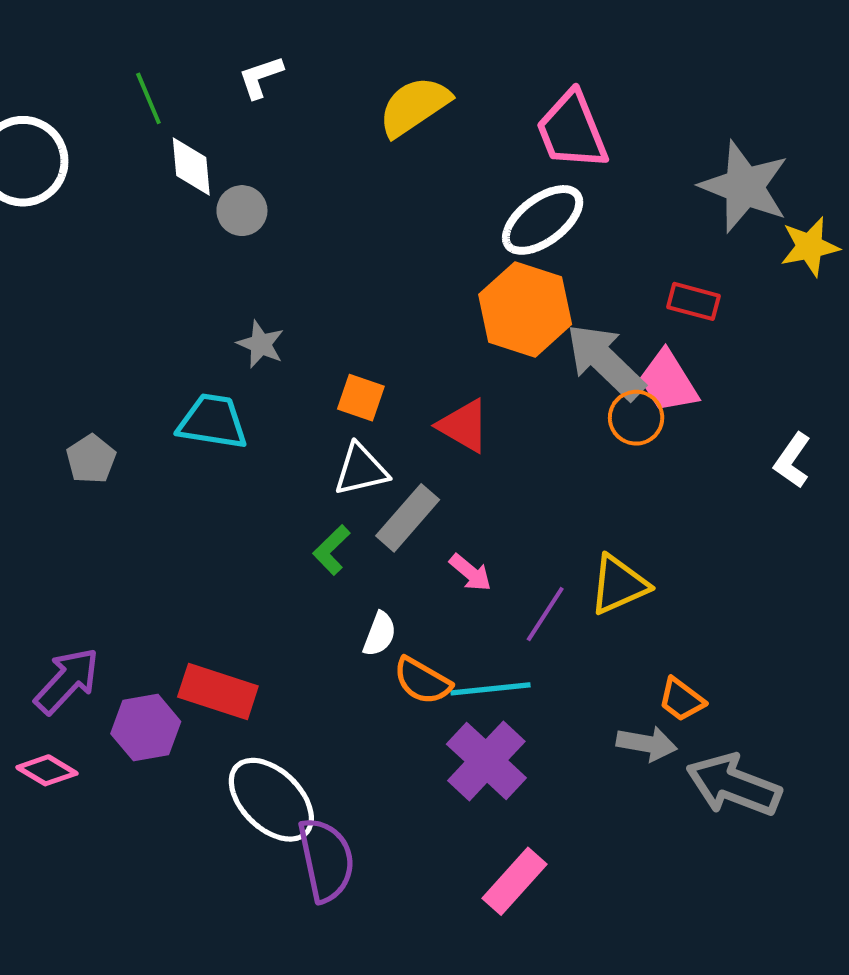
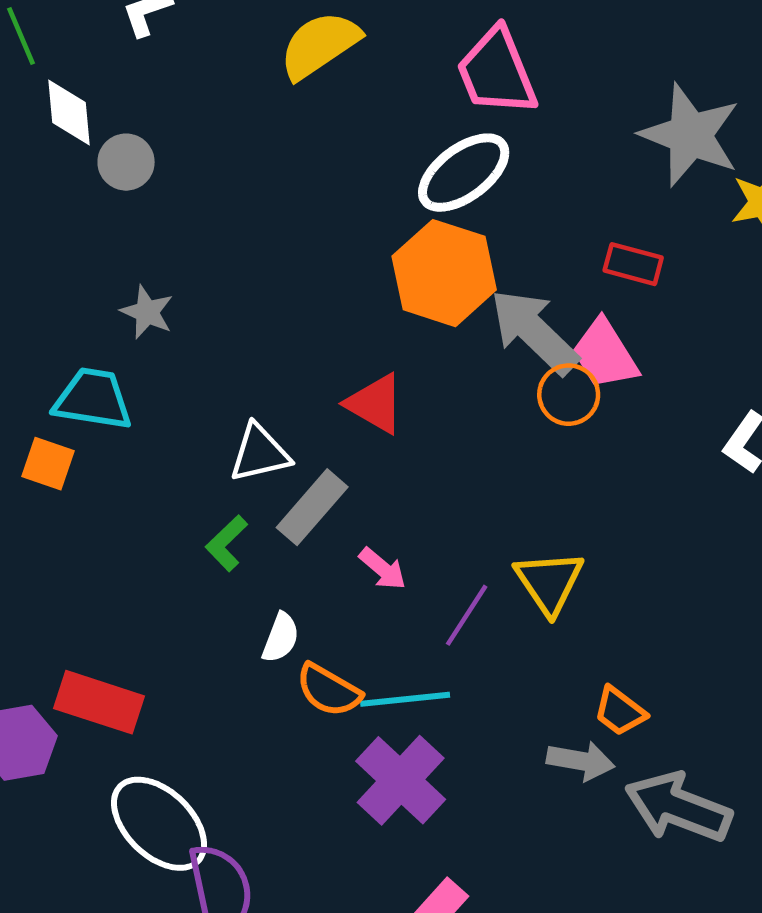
orange square: (361, 398) -> (48, 464), moved
yellow triangle: (619, 585) -> (549, 582), turned -40

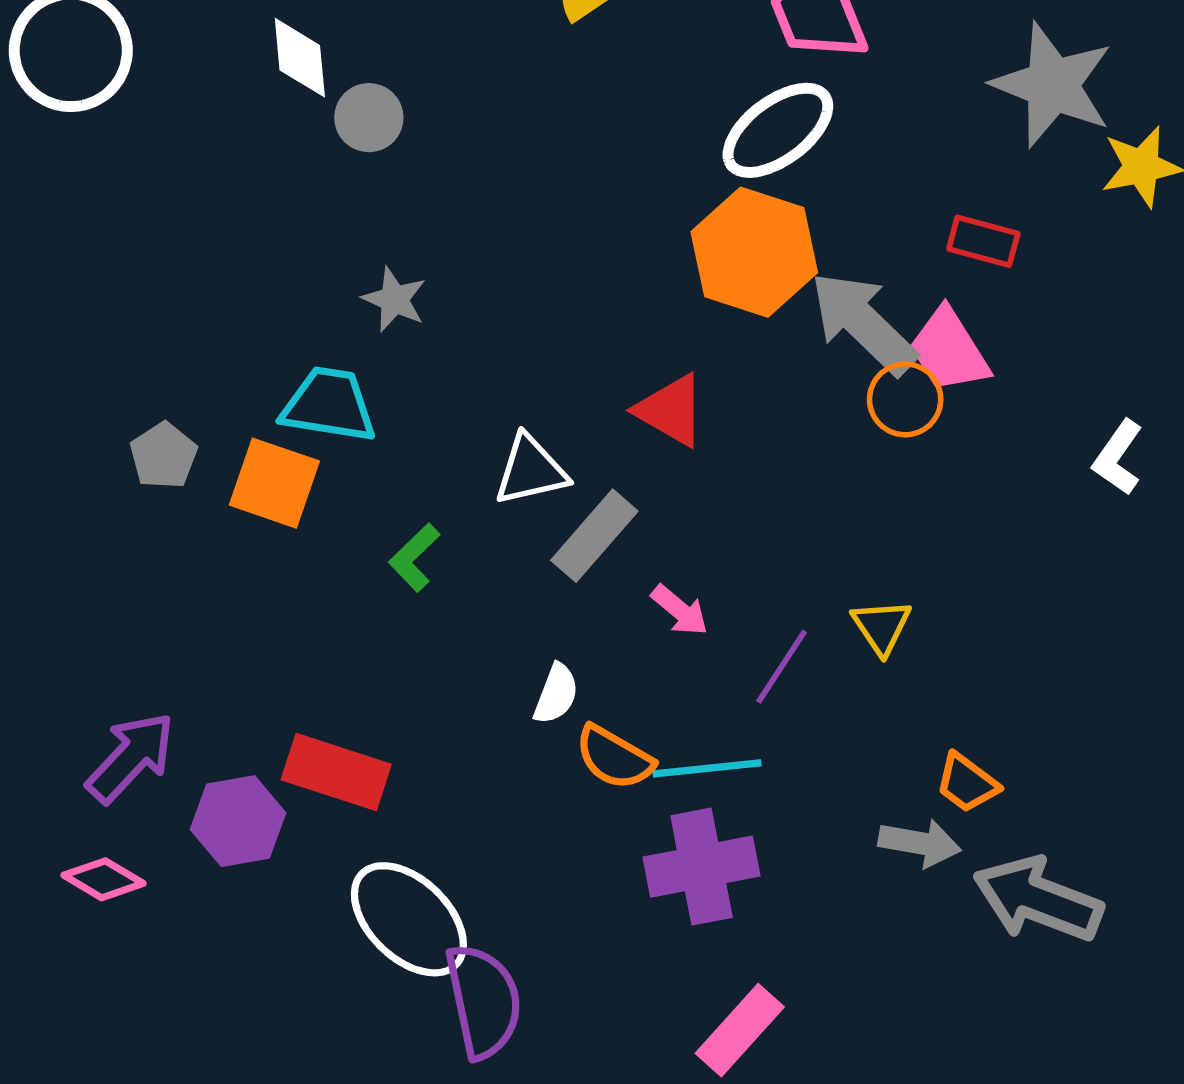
orange square: (48, 464) -> (274, 483), size x1.4
green L-shape: (227, 543) -> (414, 558), moved
yellow triangle: (549, 582) -> (882, 627), size x0.7
purple cross: (401, 780) -> (702, 867), turned 36

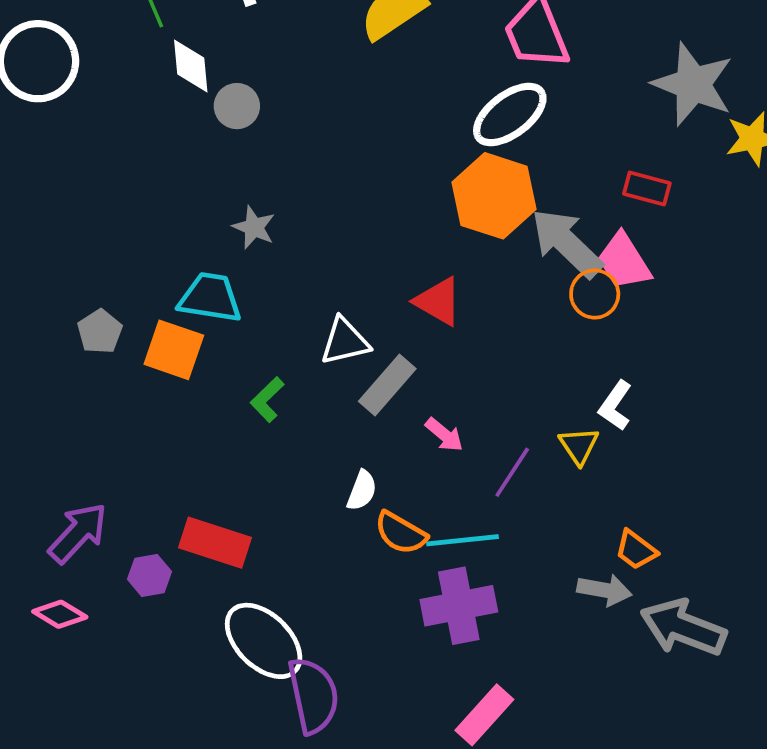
white L-shape: (1118, 458) -> (615, 406), moved
purple hexagon: (238, 821) -> (150, 575), size x0.7

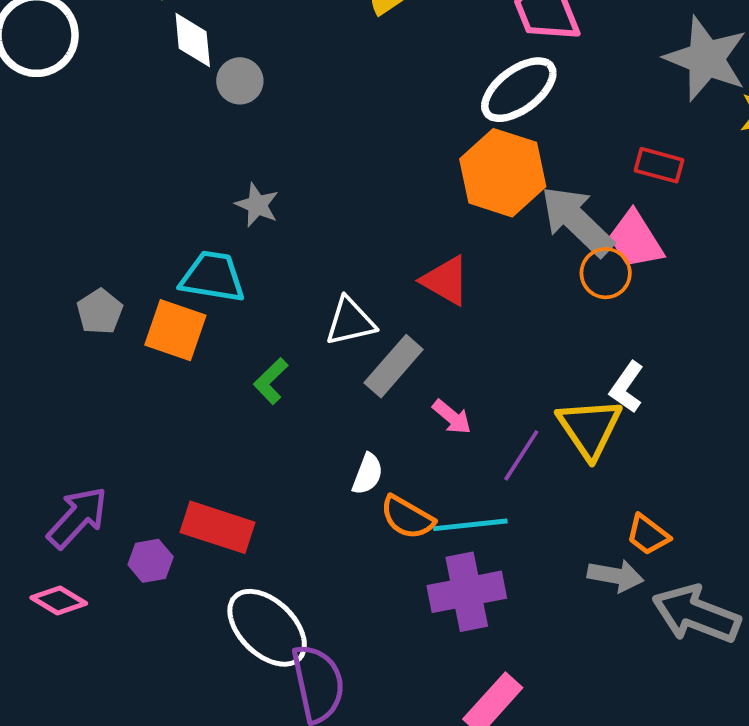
yellow triangle: (579, 446) -> (590, 428), size x1.6

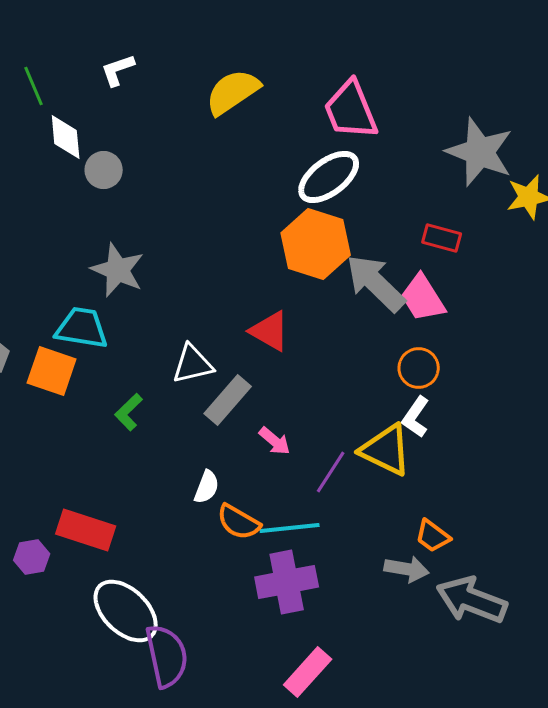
gray star: (257, 205) -> (118, 270), size x1.5
orange circle: (606, 273) -> (419, 368), moved
yellow triangle: (590, 428) -> (386, 450), turned -30

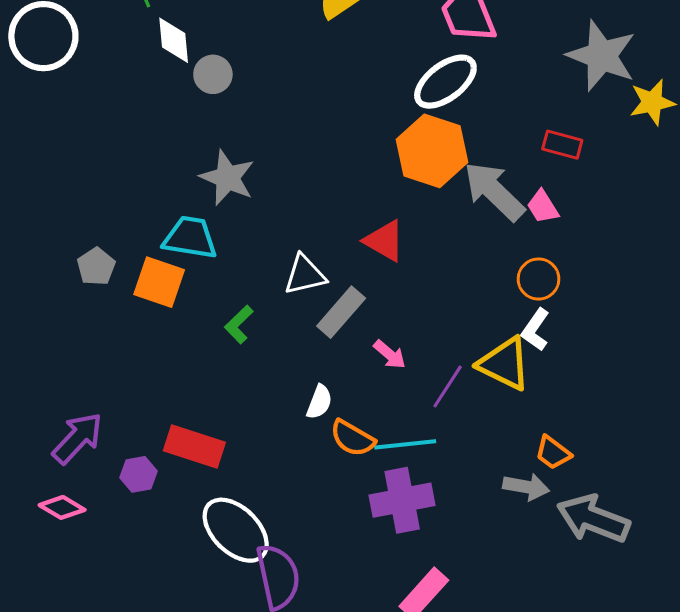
pink trapezoid: (423, 298) -> (543, 207), size x0.7

